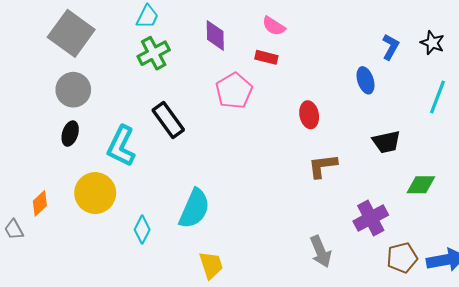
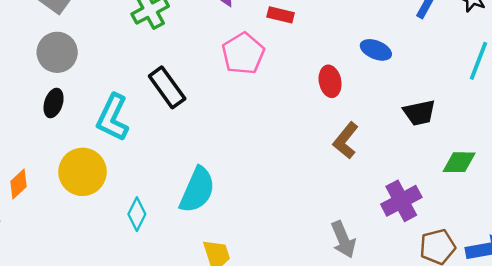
blue ellipse: (366, 80) -> (376, 50), moved, turned -50
brown L-shape: (323, 166) -> (346, 140), turned -44

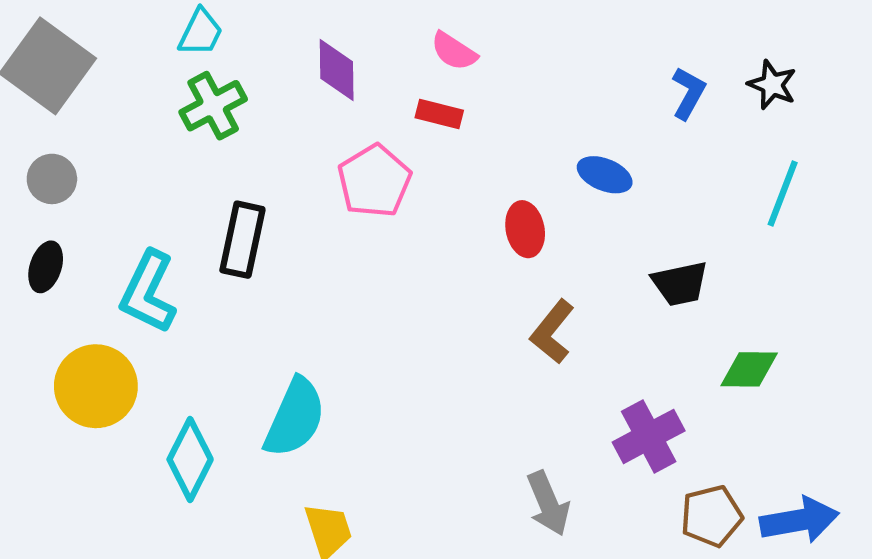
gray circle: (57, 52) -> (52, 179), size x0.7
black rectangle: (167, 87) -> (242, 240), turned 48
cyan diamond: (137, 214) -> (190, 459), size x1.4

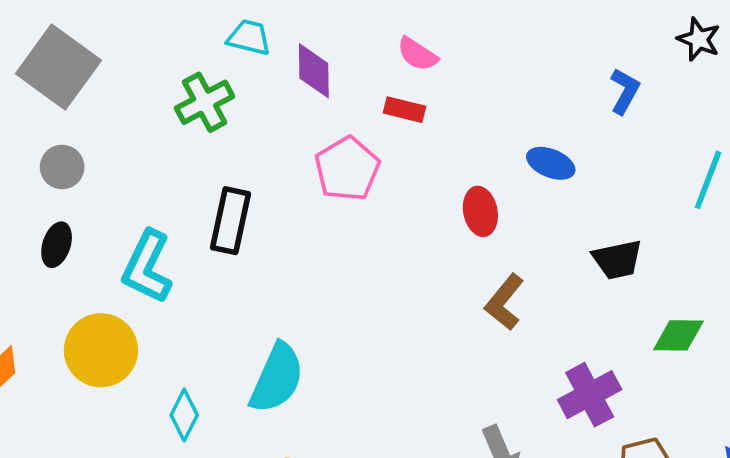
cyan trapezoid: (201, 32) -> (249, 37), moved, turned -102
black star: (772, 85) -> (699, 39), moved
cyan diamond: (190, 459) -> (184, 415), size x0.7

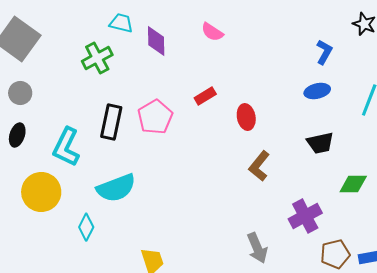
red rectangle: (404, 110) -> (205, 96), moved, turned -45
blue ellipse: (551, 163) -> (317, 91), moved, turned -35
pink pentagon: (347, 169) -> (155, 117), moved
cyan semicircle: (277, 378) -> (116, 188), moved, turned 45

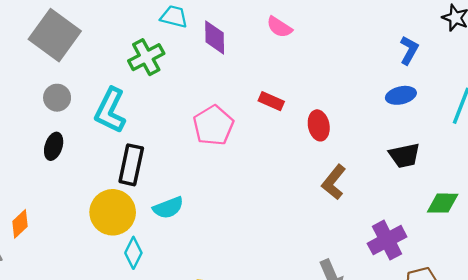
red rectangle: (205, 96) -> (271, 101), turned 55
black rectangle: (111, 122) -> (131, 165), moved
cyan L-shape: (66, 147) -> (110, 110), moved
cyan semicircle: (116, 188) -> (168, 208), size x0.7
yellow circle: (41, 192) -> (113, 212), moved

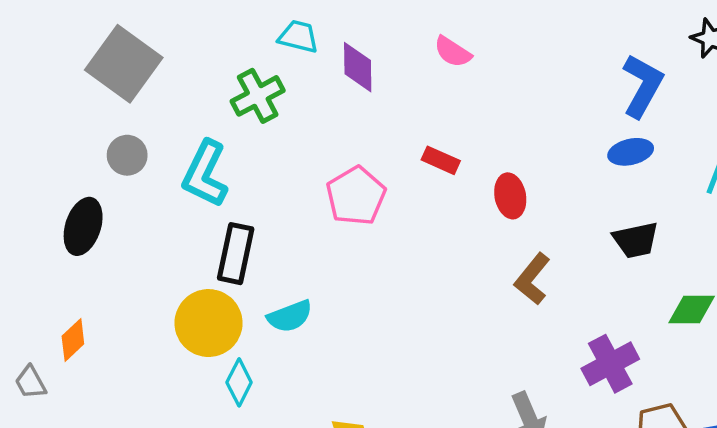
blue L-shape: (409, 50) -> (642, 86), size x1.5
black ellipse: (54, 146) -> (83, 226), moved, size x1.4

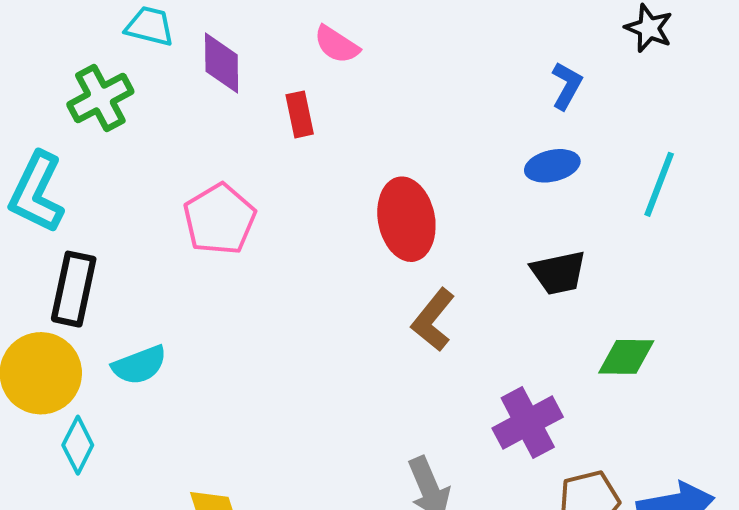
blue L-shape: (642, 86) -> (567, 86), size x0.6
red rectangle: (441, 160) -> (300, 114), moved, turned 54
red ellipse: (510, 196) -> (406, 219), size x1.5

